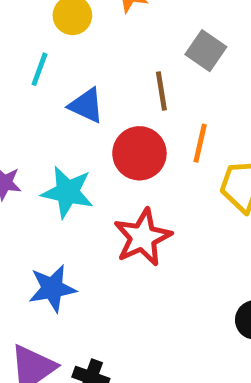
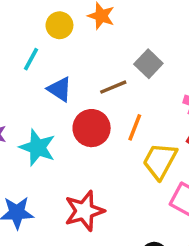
brown line: (161, 91) -> (113, 87), turned 68
red star: (143, 237) -> (84, 211), moved

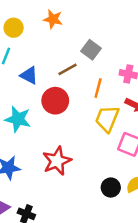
yellow circle: (59, 25) -> (14, 28), moved
orange line: (135, 127) -> (98, 88), moved

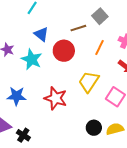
blue triangle: (29, 75) -> (41, 34), moved
yellow trapezoid: (107, 119) -> (89, 82), moved
red star: (57, 161) -> (56, 98), turned 30

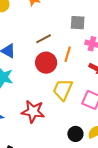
gray square: (100, 16) -> (78, 23), moved, turned -35
red circle: (64, 51) -> (46, 63), moved

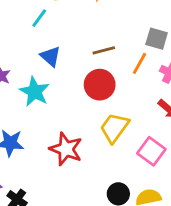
orange line: (68, 54) -> (139, 63), moved

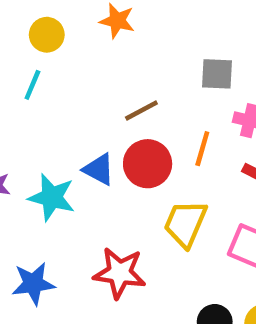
blue triangle: (50, 56) -> (99, 169), moved
orange line: (139, 63) -> (202, 149), moved

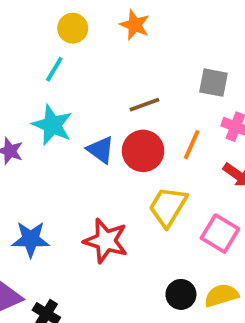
cyan star: (52, 197) -> (52, 125), moved

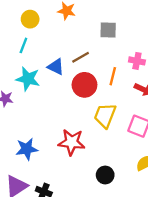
gray square: (214, 83) -> (108, 30), moved
blue triangle: (101, 150) -> (56, 67), moved
black circle: (181, 294) -> (105, 175), moved

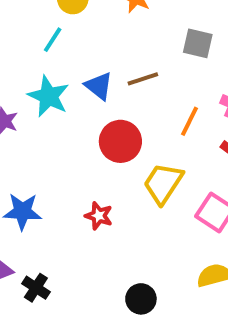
red circle: (84, 85) -> (120, 141), moved
red star: (72, 142) -> (99, 216), size x0.6
black circle: (105, 175) -> (141, 299), moved

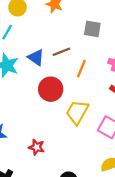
orange line: (189, 121) -> (81, 69), moved
red star: (99, 216) -> (37, 147), moved

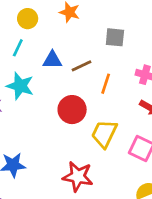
blue triangle: (36, 57) -> (52, 60), moved, turned -30
red star: (37, 147) -> (78, 176), moved, size x1.6

